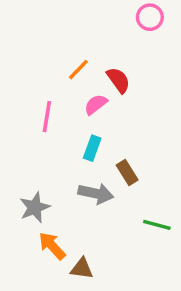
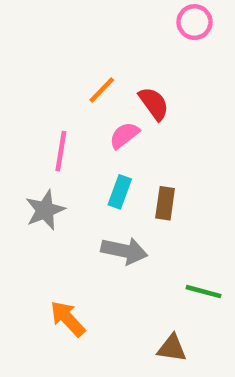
brown rectangle: (127, 173) -> (165, 203), moved, turned 40
gray star: (35, 207) -> (45, 210), moved
brown triangle: (82, 269) -> (172, 348), moved

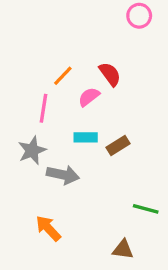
orange line: (102, 90) -> (63, 76), moved
cyan rectangle: (120, 192) -> (86, 137), turned 70
brown rectangle: (165, 203) -> (118, 146), turned 50
gray arrow: (124, 251) -> (63, 175), moved

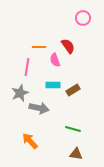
pink circle: (139, 16) -> (83, 18), moved
orange line: (63, 76) -> (39, 47), turned 48
pink semicircle: (89, 97) -> (55, 60), turned -72
green line: (146, 209) -> (73, 129), moved

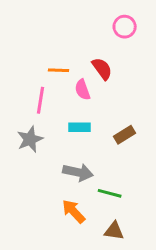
brown rectangle: (73, 90) -> (125, 135), moved
gray arrow: (39, 108) -> (78, 172), moved
orange arrow: (30, 141) -> (73, 211), moved

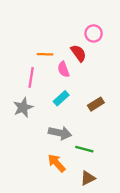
pink circle: (125, 27) -> (94, 33), moved
cyan rectangle: (80, 127) -> (61, 98), turned -42
brown triangle: (114, 231) -> (88, 178), turned -35

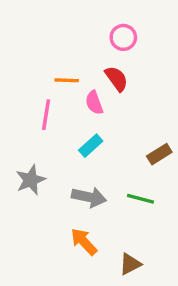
pink circle: (94, 33) -> (123, 37), moved
brown rectangle: (96, 104) -> (159, 154), moved
gray star: (23, 107) -> (31, 180), moved
green line: (84, 149) -> (140, 199), moved

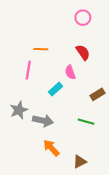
pink circle: (123, 37) -> (83, 18), moved
red semicircle: (116, 79) -> (83, 52), moved
pink semicircle: (94, 103) -> (70, 72), moved
gray arrow: (89, 197) -> (43, 121), moved

